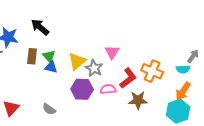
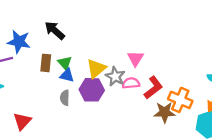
orange cross: (152, 71) -> (180, 100), moved
purple hexagon: (82, 89) -> (92, 90), moved
pink semicircle: (108, 89) -> (131, 83), moved
gray semicircle: (49, 109) -> (65, 98), moved, turned 56

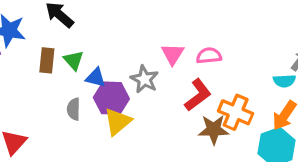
yellow triangle: (96, 69) -> (118, 122), moved
blue triangle: (67, 75) -> (96, 78), moved
pink semicircle: (131, 83) -> (209, 56), moved

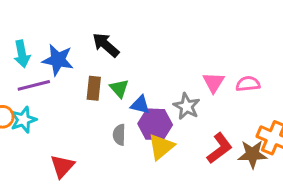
red L-shape: (198, 95) -> (220, 148), moved

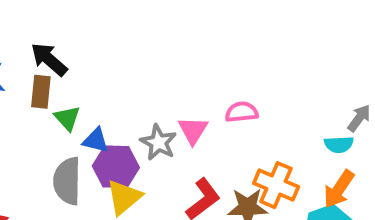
pink triangle: (214, 82) -> (193, 130), moved
brown rectangle: (94, 88) -> (41, 92), moved
gray semicircle: (119, 135) -> (67, 181), size x1.6

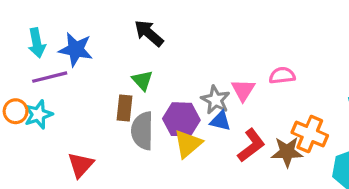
black arrow: (49, 59) -> (149, 33), moved
brown rectangle: (41, 92) -> (124, 108), moved
blue triangle: (96, 140) -> (220, 121), moved

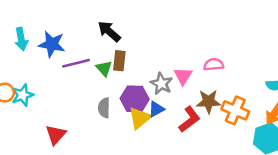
purple line: (50, 77) -> (76, 63), moved
brown rectangle: (124, 108) -> (119, 61), moved
blue triangle: (220, 121) -> (156, 109), moved, turned -42
gray semicircle: (142, 131) -> (104, 108), size x0.7
brown star: (287, 152) -> (209, 101), moved

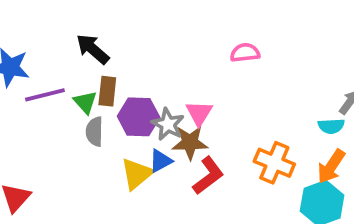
pink semicircle: (214, 65) -> (245, 53), moved
purple hexagon: (135, 99) -> (139, 117), moved
brown star: (209, 101) -> (190, 143), moved
gray semicircle: (104, 108) -> (95, 132), moved

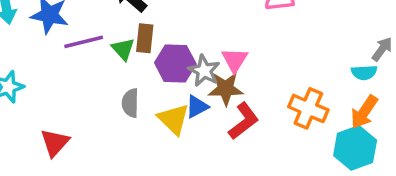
gray semicircle: (95, 132) -> (130, 103), moved
yellow triangle: (137, 174) -> (174, 119), turned -36

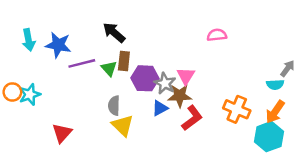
yellow triangle: (174, 119) -> (123, 125), moved

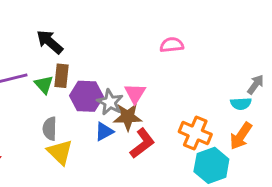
cyan hexagon: (269, 137) -> (211, 165), moved

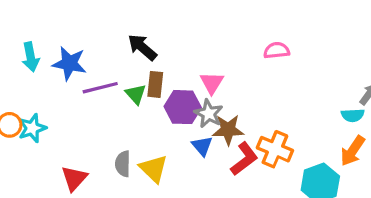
pink triangle: (135, 93) -> (212, 83), moved
gray semicircle: (50, 129) -> (123, 164), moved
blue triangle: (104, 132) -> (202, 146), turned -42
orange cross: (195, 133) -> (275, 149), moved

